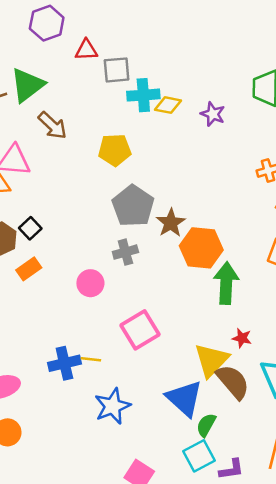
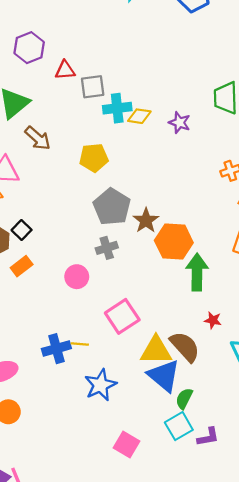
yellow triangle: (211, 360) -> (156, 350), moved, turned 48
brown semicircle: (233, 382) -> (185, 347), moved

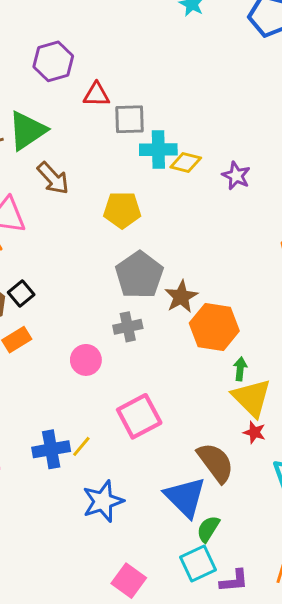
green arrow: (197, 272) -> (240, 369), size x0.5
yellow line: (80, 344) -> (81, 446), turned -60
yellow triangle: (156, 350) -> (252, 398), moved, turned 40

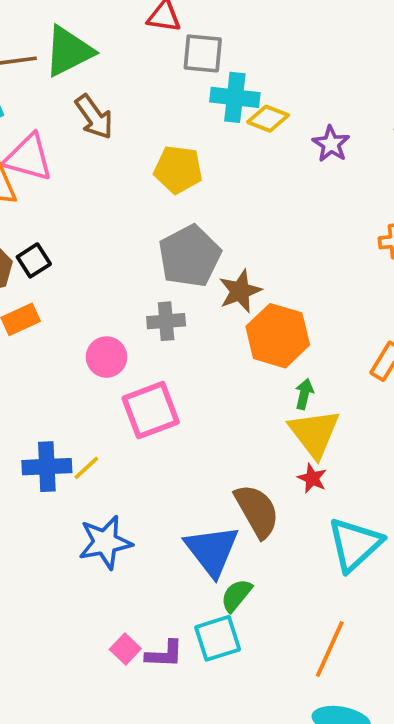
pink square: (139, 416) -> (151, 410), moved
pink square: (129, 581) -> (125, 649), size x0.7
purple L-shape: (234, 581) -> (164, 654), moved

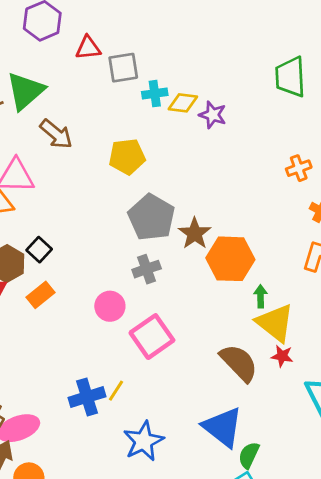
cyan cross: (235, 97) -> (155, 94), size x0.7
purple star: (331, 144) -> (213, 115), moved
brown semicircle: (257, 511) -> (239, 363), moved

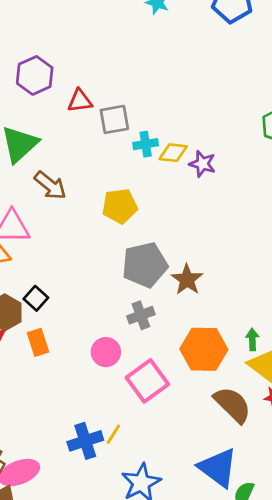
gray pentagon: (152, 217) -> (145, 265), turned 30
orange hexagon: (230, 259) -> (204, 349), moved
orange rectangle: (40, 295) -> (38, 342), turned -68

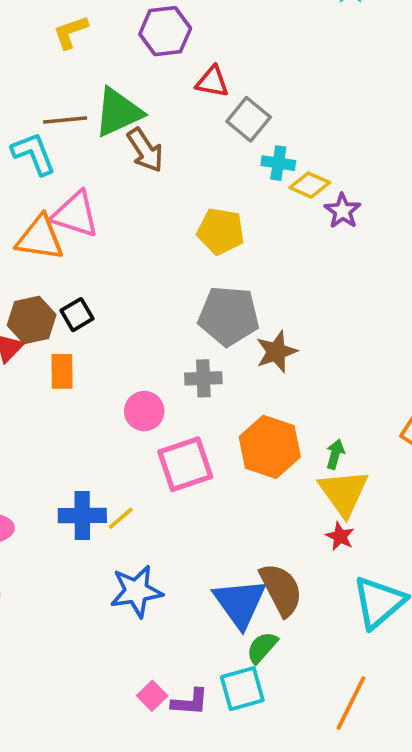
gray square: (114, 119) -> (249, 119), turned 32
brown arrow: (50, 185) -> (145, 150), moved
brown semicircle: (233, 405) -> (281, 590), moved

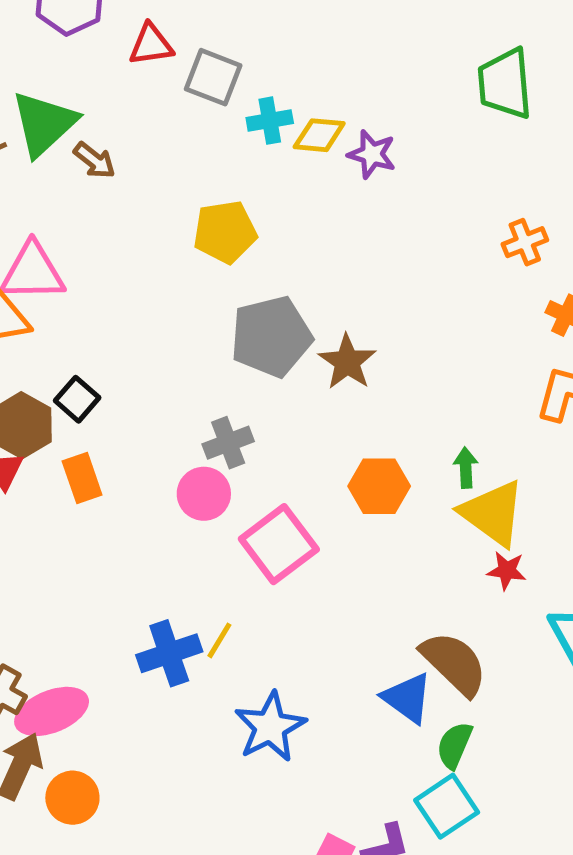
brown arrow: (145, 150) -> (94, 160), size x0.7
gray cross: (203, 378) -> (228, 443), moved
orange hexagon: (270, 447) -> (379, 486), size x0.7
blue triangle: (240, 603) -> (407, 698), size x0.7

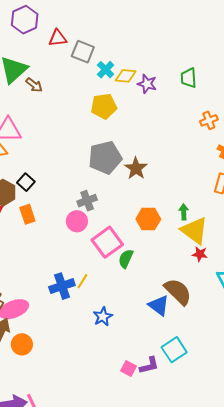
green trapezoid: (505, 84) -> (189, 78), moved, size x0.7
cyan cross: (270, 121) -> (106, 70), turned -36
yellow pentagon: (225, 232) -> (104, 106), moved
blue star: (270, 727) -> (103, 317), size x0.7
green semicircle: (455, 745) -> (126, 259), moved

